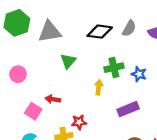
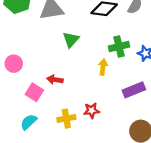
pink circle: (18, 74) -> (14, 64), moved
red star: (79, 122) -> (92, 111), moved

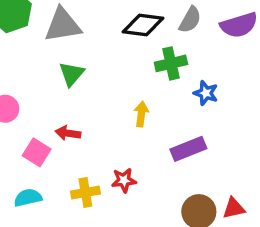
green triangle: (71, 40) -> (71, 74), moved
green cross: (119, 46) -> (171, 63), moved
cyan semicircle: (29, 122) -> (28, 198), turned 30

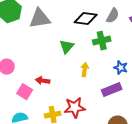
green triangle: (71, 74) -> (67, 47), moved
blue star: (206, 93) -> (121, 68), moved
red star: (124, 180) -> (75, 108), size x1.5

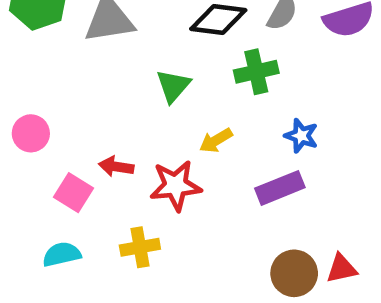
yellow arrow: (85, 70) -> (216, 140), turned -128
red star: (75, 108) -> (176, 186), moved

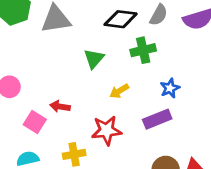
blue star: (301, 136) -> (170, 88), turned 30
red star: (176, 186) -> (107, 130), moved

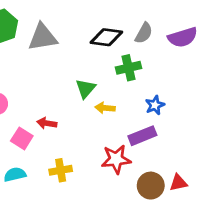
green triangle: (94, 59) -> (86, 89), moved
yellow arrow: (119, 91) -> (105, 108), turned 36
red star: (107, 130) -> (116, 159), moved

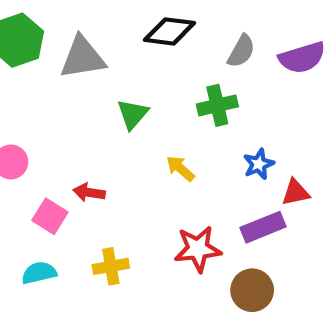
black diamond: (106, 37) -> (170, 31), moved
green triangle: (86, 89) -> (133, 114), moved
yellow arrow: (105, 108) -> (180, 168), turned 36
purple rectangle: (142, 136) -> (263, 227), moved
red triangle: (178, 183) -> (296, 192), moved

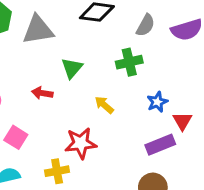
red arrow: (89, 192) -> (42, 93), moved
red triangle: (296, 192) -> (182, 121), turned -48
red star: (198, 249) -> (81, 143), moved

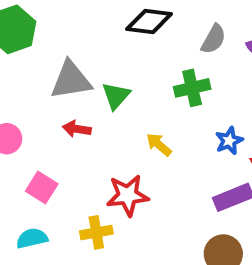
gray triangle: (38, 30) -> (71, 80), moved

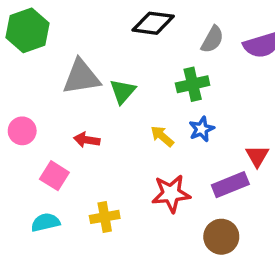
red arrow: (77, 129) -> (87, 140), moved
blue star: (229, 141) -> (202, 129), moved
red star: (128, 195) -> (171, 194), moved

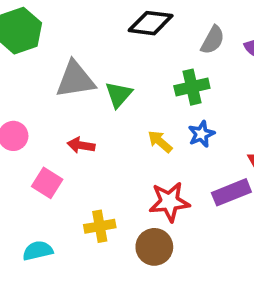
cyan semicircle: (45, 222) -> (38, 251), moved
brown circle: (221, 237) -> (154, 247), moved

